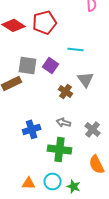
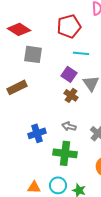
red pentagon: (45, 22) -> (69, 26), moved
gray square: (28, 65) -> (33, 54), moved
purple square: (51, 65) -> (69, 74), moved

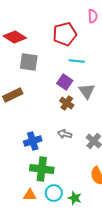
green cross: (65, 153) -> (42, 169), moved

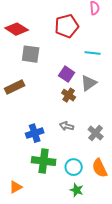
cyan line: (77, 61) -> (93, 53), moved
gray triangle: (87, 91) -> (89, 83), turned 30
cyan circle: (54, 193) -> (74, 167), moved
orange triangle: (30, 195) -> (16, 187), moved, turned -32

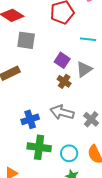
gray arrow: (67, 126) -> (62, 112), size x1.6

